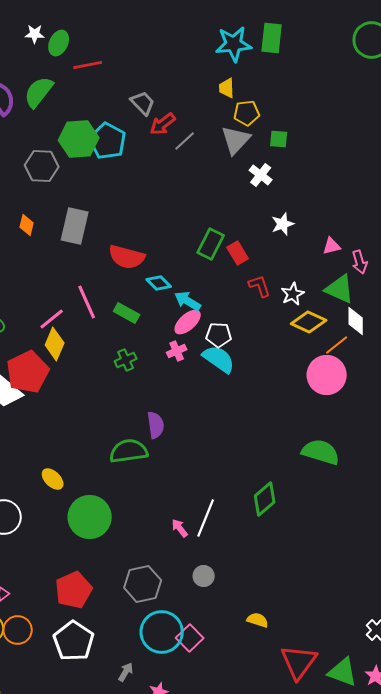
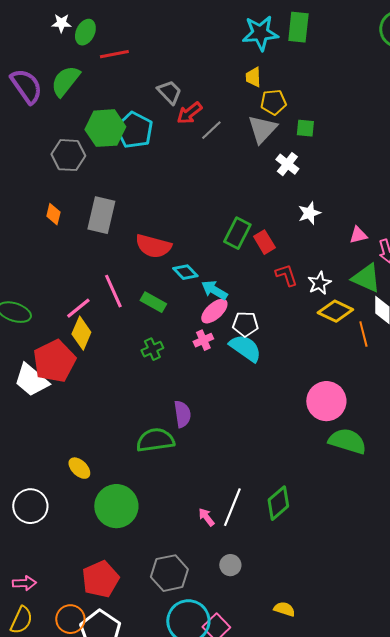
orange line: (337, 345) -> (363, 334), turned -65
pink circle: (327, 375) -> (326, 401), moved
green diamond: (265, 499) -> (278, 503), moved
orange circle: (18, 630) -> (70, 619), moved

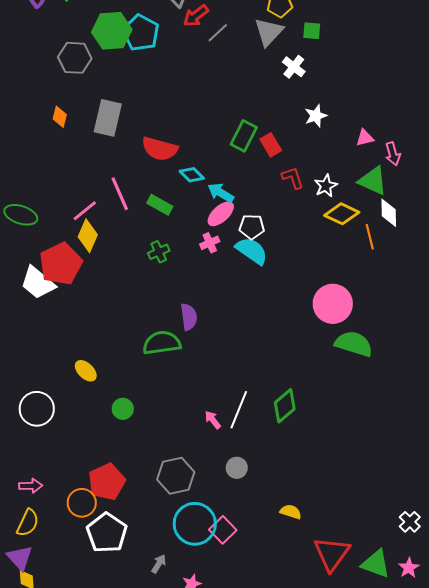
green circle: (116, 506) -> (123, 409), size x0.5
orange circle: (70, 619) -> (82, 503), moved

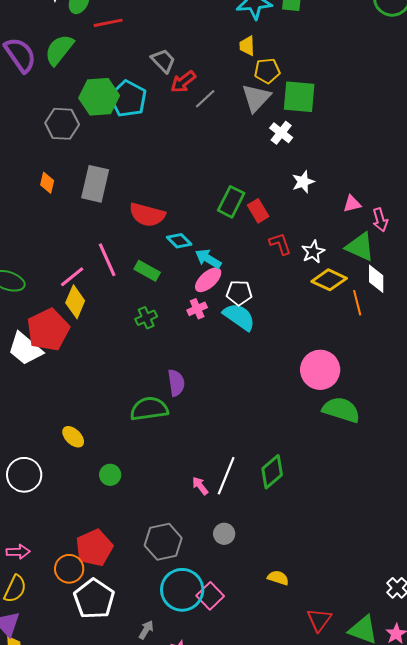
green square: (312, 31) -> (299, 97), size x1.8
red triangle: (332, 554) -> (319, 620), size x0.7

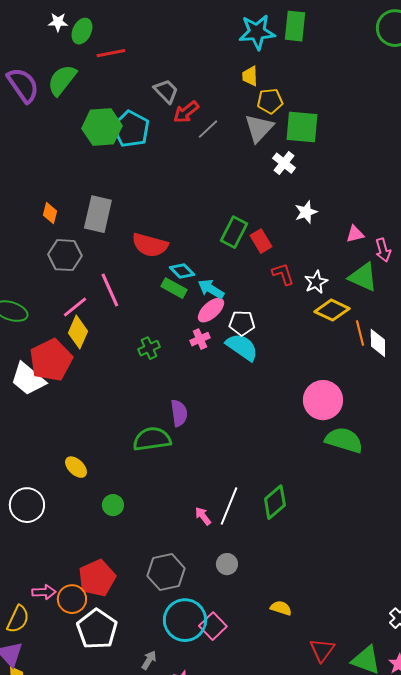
gray hexagon: (62, 124) -> (65, 255), moved
green rectangle: (147, 271) -> (174, 288), moved
white diamond: (376, 279) -> (378, 343), moved
pink arrow: (18, 552) -> (44, 592), moved

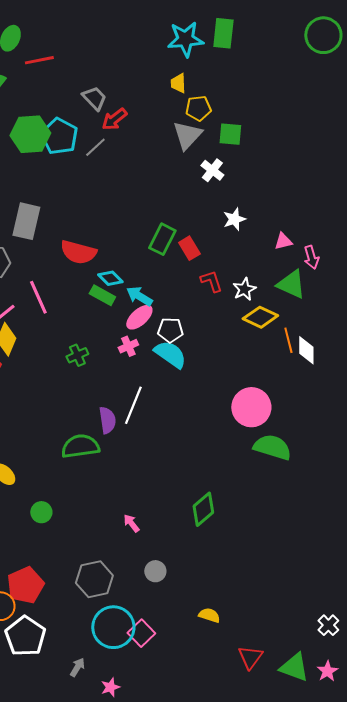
green square: (302, 127) -> (230, 134), size x0.7
gray line: (208, 129) -> (95, 147), moved
white line: (229, 506) -> (133, 405), moved

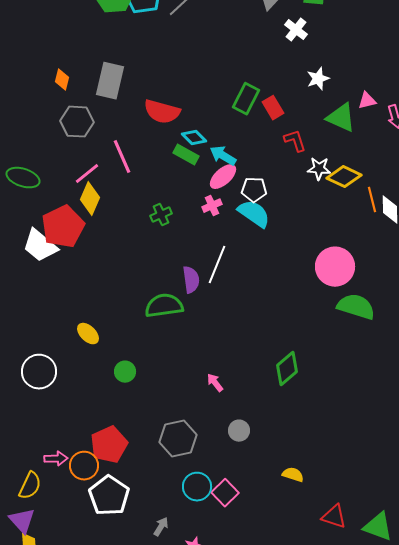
green triangle: (291, 284) -> (341, 118), moved
white star: (244, 289) -> (319, 169), moved, turned 30
cyan circle: (113, 627) -> (197, 487), size x0.7
red triangle: (250, 657) -> (334, 517), turned -48

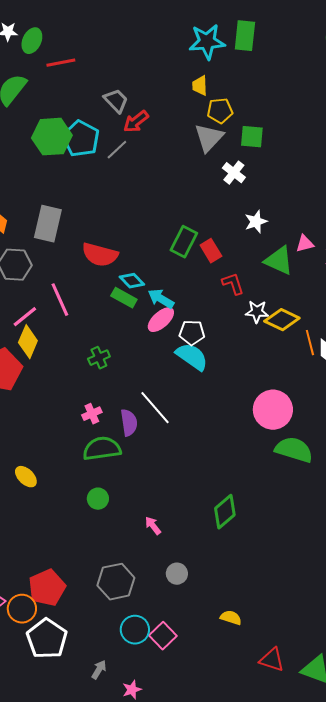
pink cross: (212, 206) -> (92, 414), moved
white line: (217, 265) -> (155, 408), turned -63
green circle: (125, 372) -> (98, 499), moved

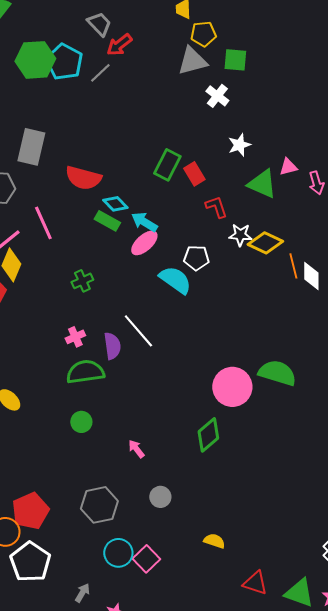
gray triangle: (209, 138) -> (192, 61), turned 32
white pentagon: (192, 333) -> (196, 258), moved
pink circle: (273, 410) -> (232, 387), moved

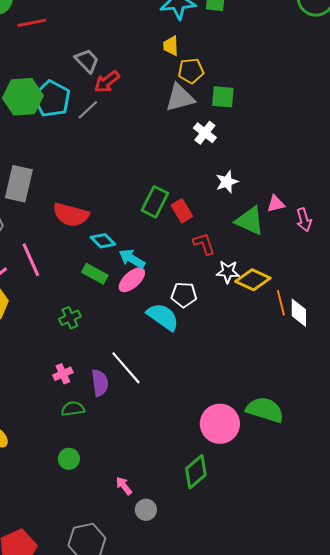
green rectangle: (107, 221) -> (95, 274), moved
green semicircle: (85, 372) -> (73, 409), size x0.6
gray circle: (160, 497) -> (146, 510), moved

